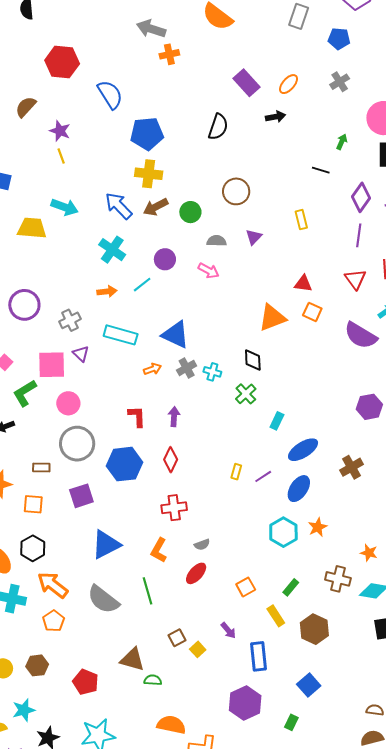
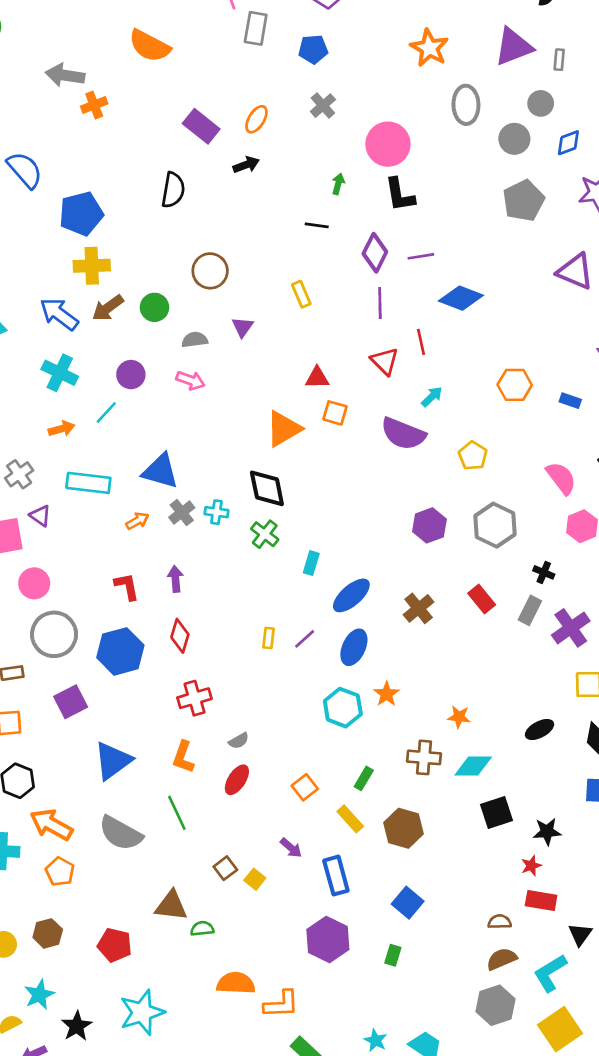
black diamond: (253, 360) -> (267, 488), size x1.4

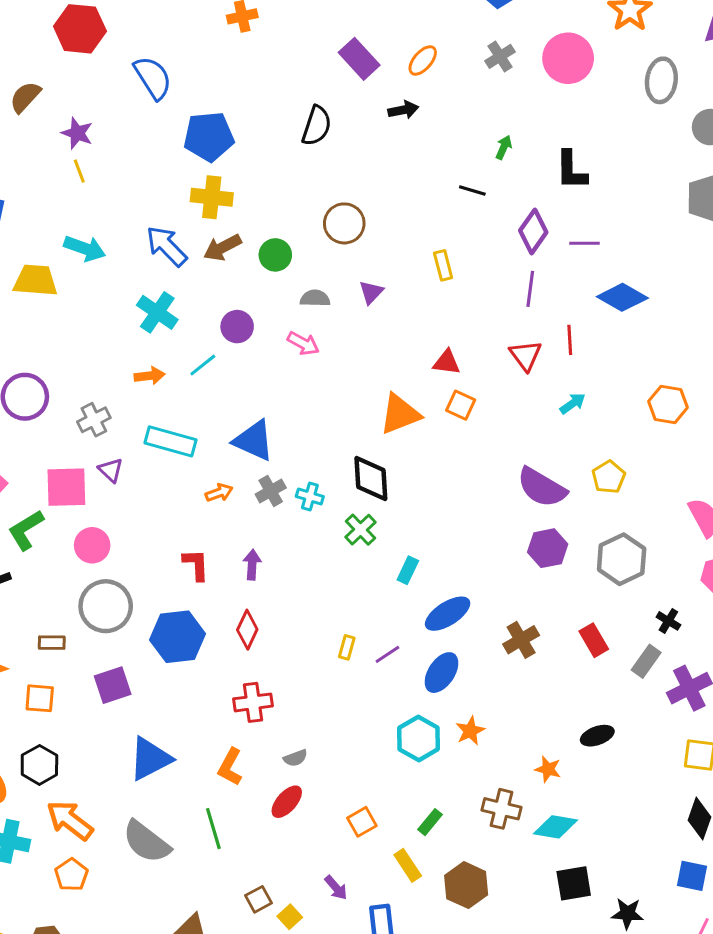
pink circle: (388, 144) -> (568, 58), moved
purple semicircle: (403, 434) -> (542, 487), moved
black ellipse: (540, 729) -> (597, 736), moved

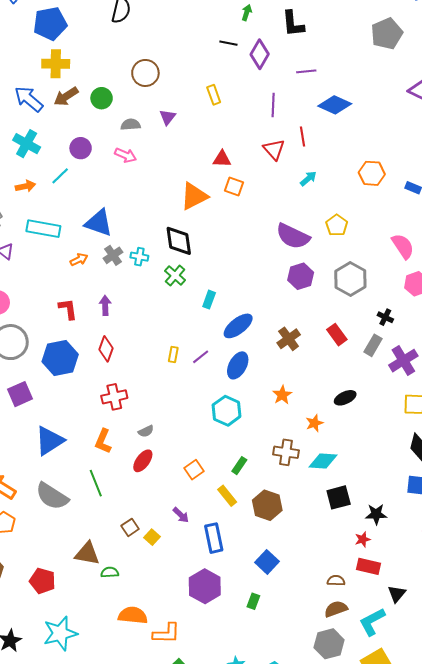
purple diamond: (533, 231) -> (260, 54), moved
orange star: (470, 731) -> (282, 395), moved
orange star: (548, 769) -> (314, 423), turned -30

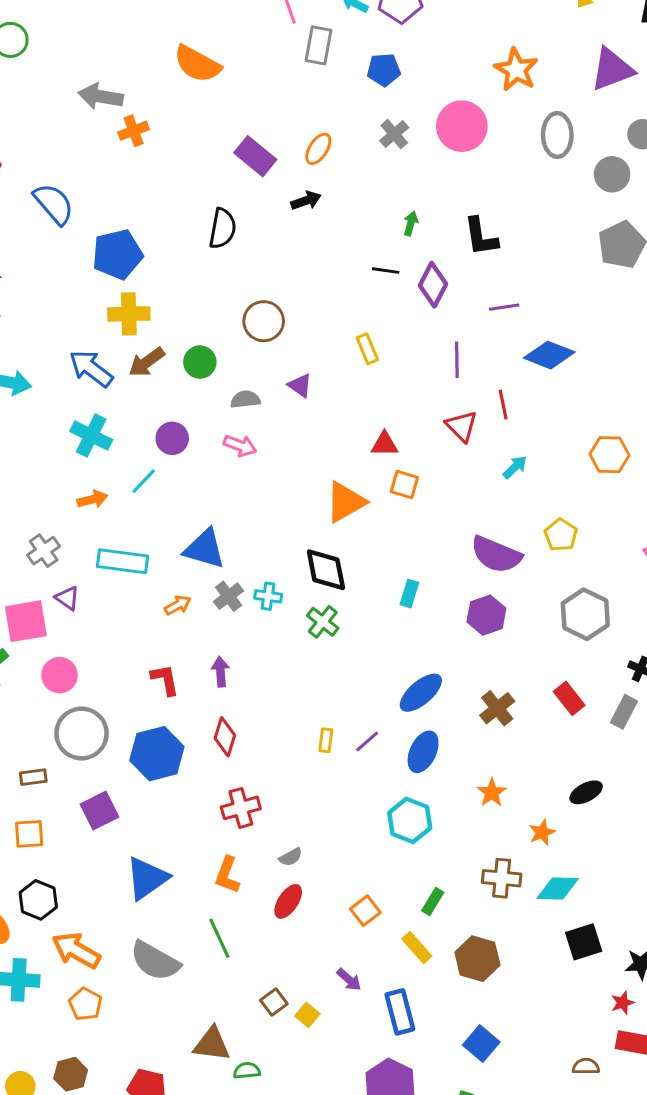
purple triangle: (168, 117) -> (300, 385), turned -30
purple hexagon: (301, 276) -> (486, 615), moved
cyan rectangle: (209, 300) -> (409, 594), moved

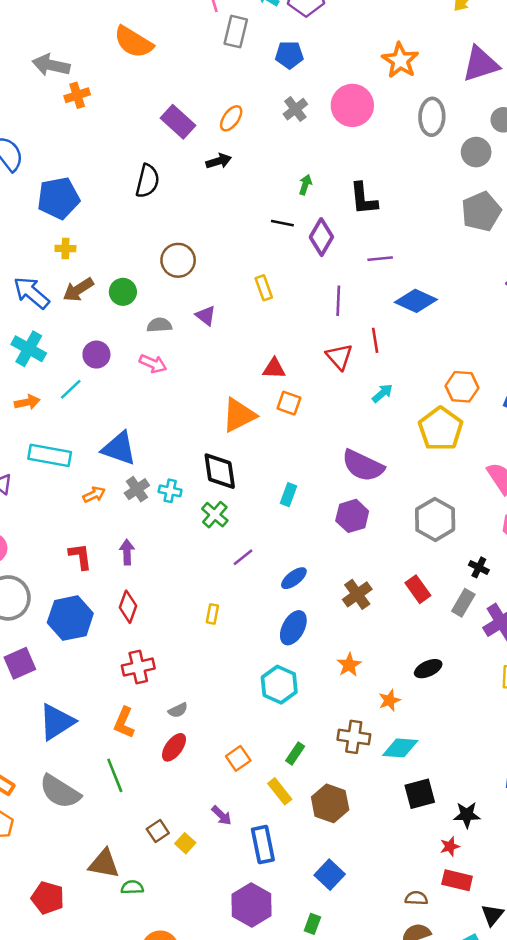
yellow cross: (129, 314) -> (65, 249), size x0.6
yellow pentagon: (561, 535) -> (441, 429), moved, size x1.6
blue ellipse: (421, 693) -> (294, 578), size x0.7
purple line: (367, 742) -> (243, 557), moved

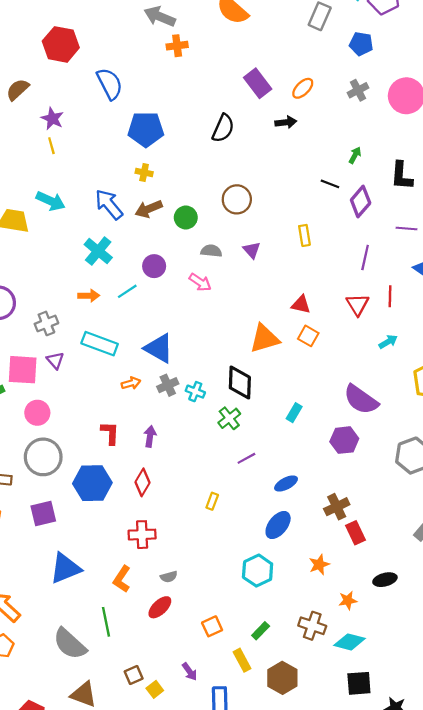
red rectangle: (418, 589) -> (355, 533), moved
gray semicircle: (60, 792) -> (70, 644), moved

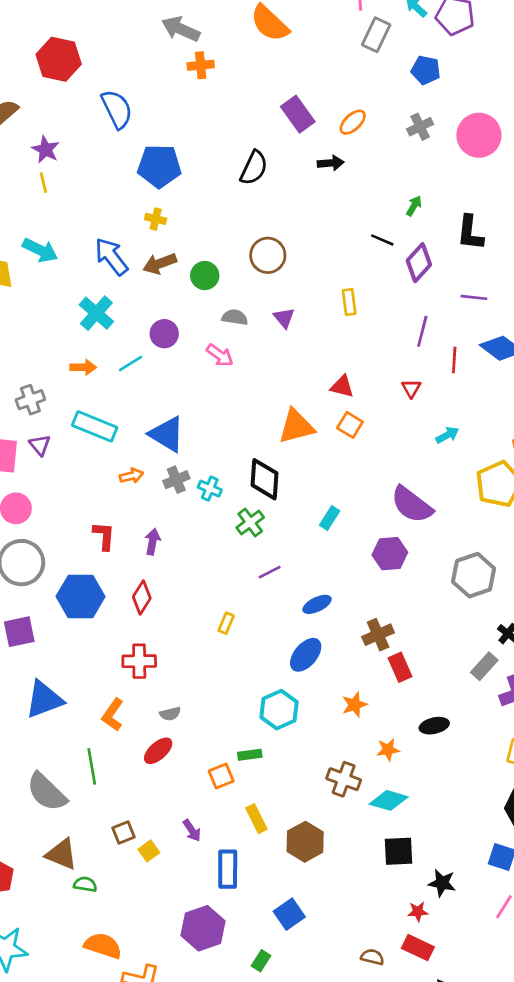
red line: (390, 296) -> (454, 360), moved
red triangle: (358, 305) -> (411, 388), size x0.7
green rectangle: (261, 631) -> (250, 755), moved, turned 36

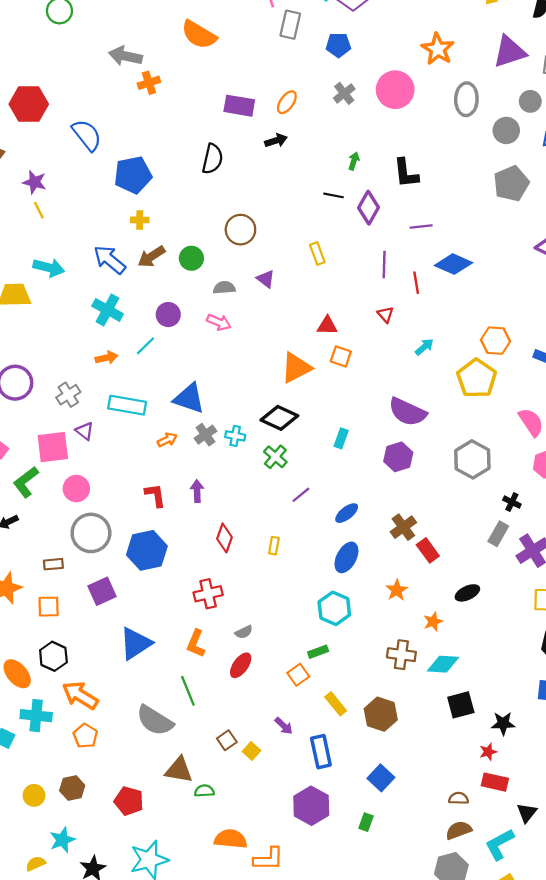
purple rectangle: (298, 114) -> (239, 106), turned -32
black diamond: (265, 479) -> (279, 418), turned -57
red diamond: (142, 597) -> (224, 538), moved

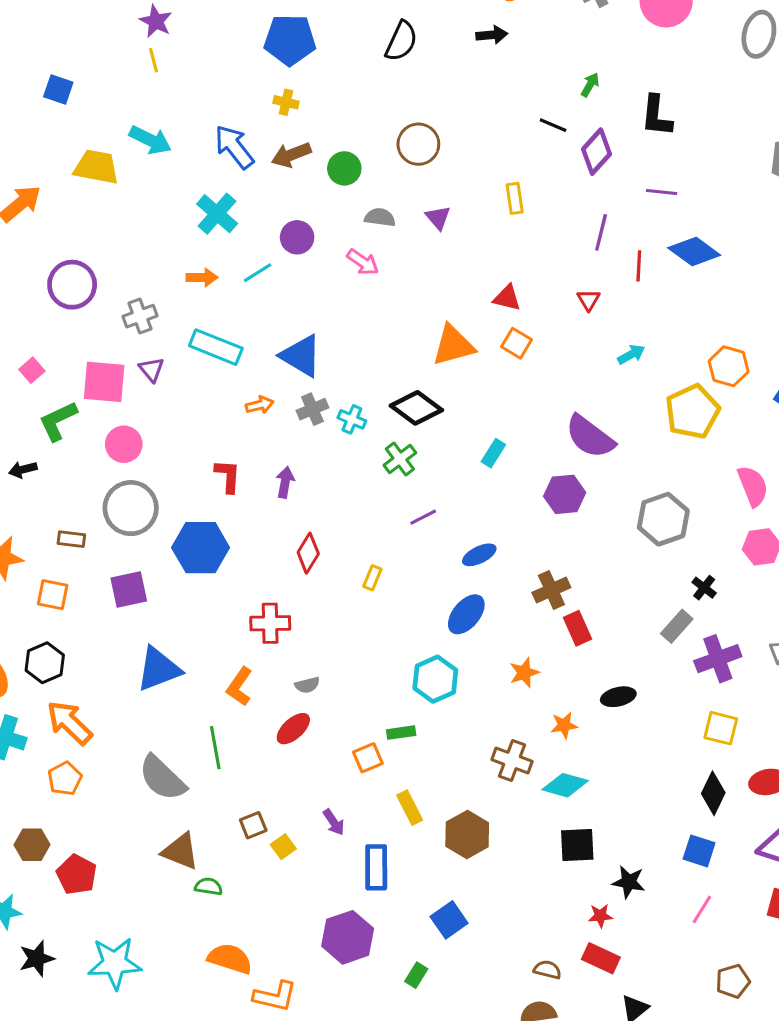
red pentagon: (129, 801) -> (77, 875), moved

